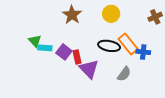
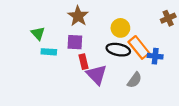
yellow circle: (111, 14) -> (120, 28), moved
green triangle: (35, 41) -> (38, 33), moved
purple square: (64, 52) -> (75, 42), moved, turned -35

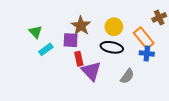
brown star: (78, 16) -> (81, 26), moved
orange rectangle: (139, 47) -> (144, 38), moved
cyan rectangle: (49, 52) -> (46, 49), turned -40

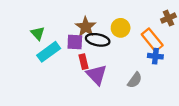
black ellipse: (112, 47) -> (98, 40), moved
cyan rectangle: (46, 49) -> (49, 52), size x1.5

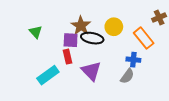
cyan rectangle: (49, 52) -> (48, 75), moved
blue cross: (155, 56) -> (133, 60), moved
red rectangle: (84, 62) -> (68, 57), moved

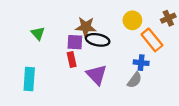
brown star: (81, 26) -> (86, 27), turned -30
yellow circle: (114, 27) -> (132, 20), moved
cyan rectangle: (48, 75) -> (29, 79), moved, turned -50

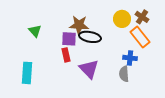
brown cross: (168, 18) -> (142, 17), moved, turned -32
gray semicircle: (135, 80) -> (124, 74), turned 140

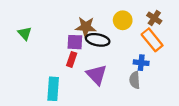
yellow circle: (122, 19) -> (123, 20), moved
green triangle: (35, 31) -> (25, 33), moved
red rectangle: (66, 55) -> (72, 59), turned 32
cyan rectangle: (27, 73) -> (53, 89), moved

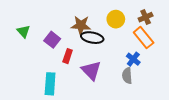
brown cross: (154, 18) -> (146, 17), turned 32
purple square: (75, 42) -> (52, 40), moved, turned 35
blue cross: (141, 63) -> (133, 59), turned 32

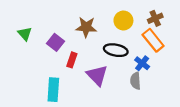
black ellipse: (92, 38) -> (116, 50), moved

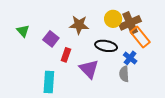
brown cross: (155, 18) -> (130, 23), moved, size x1.5

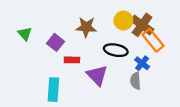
brown cross: (130, 23) -> (142, 25), turned -30
red rectangle: (66, 55) -> (72, 60), turned 72

